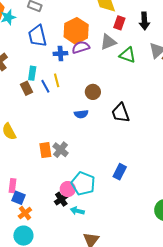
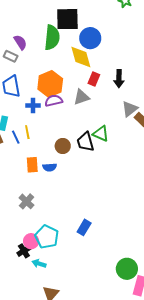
green triangle: (128, 55) -> (101, 134), moved
black trapezoid: (120, 113) -> (85, 142), moved
orange rectangle: (45, 150) -> (32, 165), moved

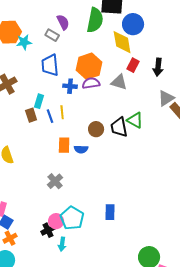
gray triangle: (81, 97) -> (119, 82), turned 30
blue rectangle: (84, 227) -> (110, 212), turned -35
cyan arrow: (39, 264) -> (62, 244), turned -104

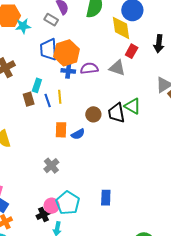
orange hexagon: (89, 66) -> (67, 53), moved
black arrow: (158, 67) -> (159, 44), moved
blue semicircle: (81, 149) -> (78, 134), turned -32

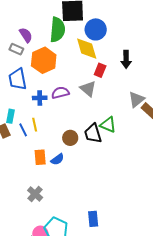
orange hexagon: (67, 53) -> (44, 60), moved
gray triangle: (117, 68) -> (88, 89), turned 30

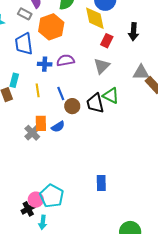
gray triangle: (88, 89) -> (102, 66), moved, turned 30
gray triangle: (136, 99) -> (141, 72), turned 36
blue line: (23, 130) -> (61, 94), moved
gray cross: (35, 194) -> (32, 133), moved
blue rectangle: (93, 219) -> (101, 183), moved

